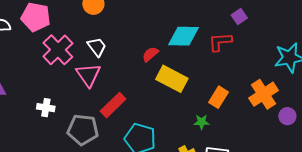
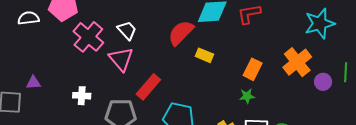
red semicircle: (150, 54) -> (181, 33), size x1.6
yellow rectangle: (172, 79) -> (204, 55), size x0.6
green star: (201, 122) -> (247, 96), moved

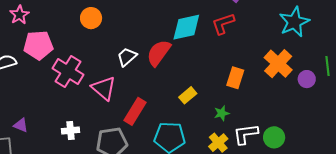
white trapezoid: (127, 30) -> (127, 57), moved, turned -80
yellow rectangle: (204, 55) -> (188, 95), moved, turned -54
purple triangle: (33, 83) -> (21, 125), turned 35
green star: (247, 96) -> (222, 113), moved

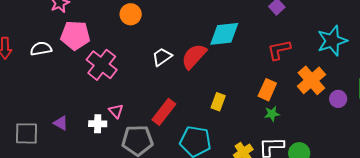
red L-shape: (223, 24) -> (279, 50), moved
pink triangle: (104, 88) -> (116, 111), moved, size x0.6
yellow rectangle: (188, 95) -> (218, 102), turned -36
green star: (222, 113) -> (272, 114), moved
purple triangle: (21, 125) -> (61, 123), moved

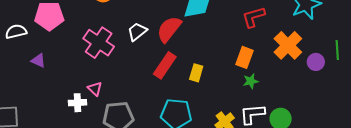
pink cross: (102, 65) -> (99, 43), moved
red rectangle: (164, 112) -> (165, 65), moved
purple triangle: (61, 123) -> (38, 61), moved

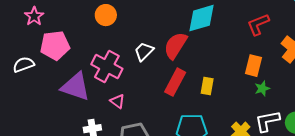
purple triangle: (38, 61) -> (76, 87), moved, size x2.0
pink triangle: (95, 89) -> (117, 101), moved

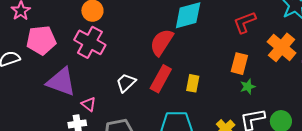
white trapezoid: (144, 52) -> (126, 83), moved
pink cross: (107, 67) -> (90, 42), moved
pink triangle: (117, 101) -> (89, 104), moved

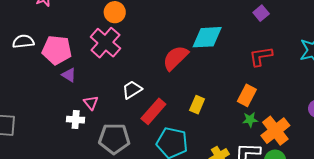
pink pentagon: (41, 40) -> (57, 50), moved
orange cross: (282, 47) -> (275, 131), moved
red rectangle: (161, 79) -> (153, 111), moved
purple triangle: (61, 82) -> (69, 75), size x0.5

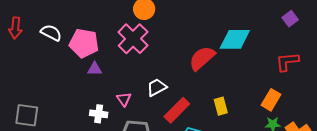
white semicircle: (23, 41) -> (51, 33), turned 30
purple triangle: (69, 75) -> (95, 69), turned -35
pink triangle: (91, 103) -> (124, 99), moved
yellow rectangle: (197, 105) -> (221, 106), turned -42

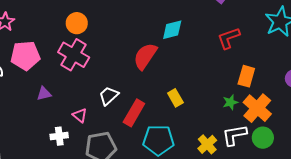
cyan diamond: (235, 39) -> (172, 30), size x0.7
pink pentagon: (84, 43) -> (25, 56), moved
orange rectangle: (271, 100) -> (246, 76), moved

